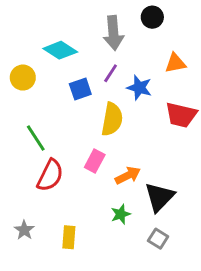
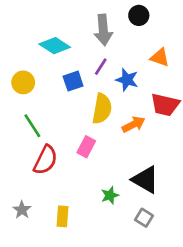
orange triangle: (175, 63) -> (160, 57), turned 30
yellow circle: (23, 78) -> (23, 82), moved
orange arrow: (128, 175) -> (134, 124), moved
black triangle: (159, 197) -> (145, 180), turned -44

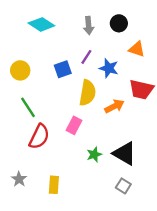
black circle: (139, 15) -> (119, 23), moved
gray arrow: (103, 30) -> (89, 26), size x0.7
cyan diamond: (55, 46) -> (41, 24), moved
green star: (110, 195) -> (94, 155), moved

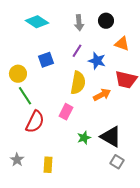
blue square: (63, 69) -> (46, 60), moved
yellow circle: (20, 70) -> (18, 74), moved
gray square: (123, 186) -> (117, 162), moved

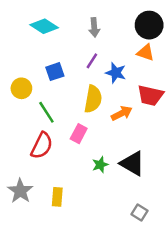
black circle: (106, 21) -> (149, 25), moved, size x1.5
green line: (25, 96) -> (46, 112), moved
gray star: (17, 160) -> (20, 191), size x1.5
gray square: (117, 162) -> (140, 212), moved

